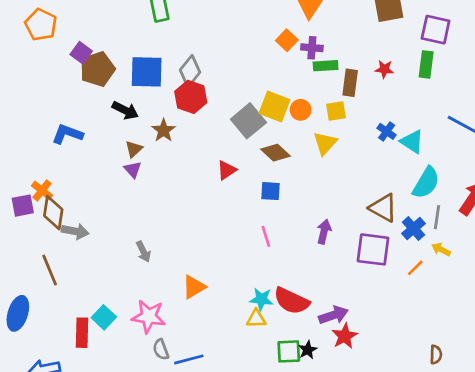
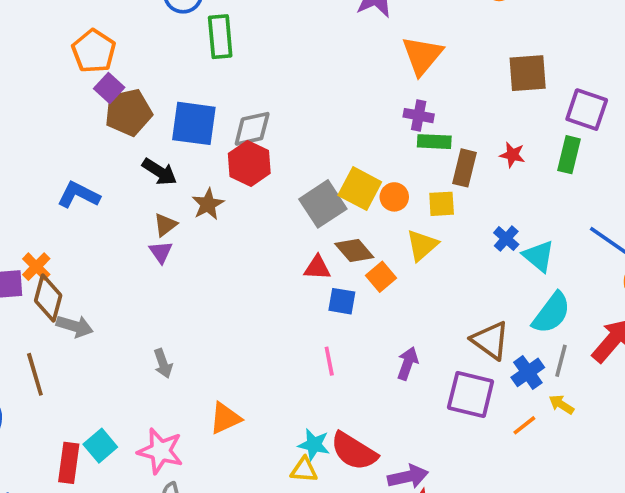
orange pentagon: (41, 25) -> (94, 51), moved
orange square: (287, 40) -> (381, 277), moved
gray diamond: (190, 71) -> (252, 129), turned 32
red triangle: (227, 170) -> (317, 268), moved, turned 30

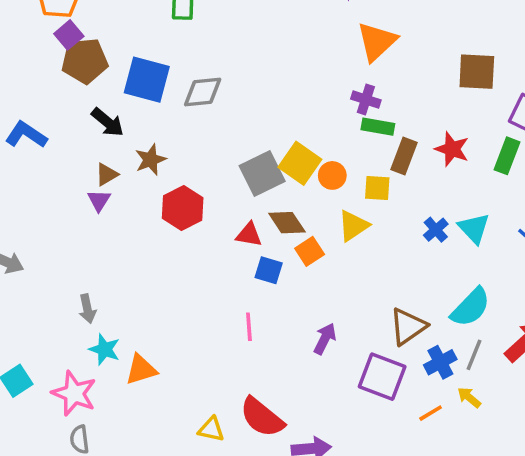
red star: (512, 155) -> (452, 149), size x1.4
red hexagon: (249, 163) -> (183, 208), moved
cyan triangle: (539, 256) -> (474, 228), moved
brown triangle: (490, 340) -> (408, 326), turned 42
cyan star: (314, 445) -> (105, 349), moved

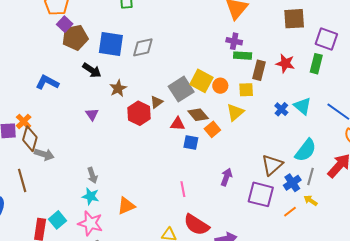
brown triangle: (107, 174) -> (157, 102), moved
pink line: (249, 327) -> (183, 189), moved
cyan star: (105, 349) -> (91, 196), moved

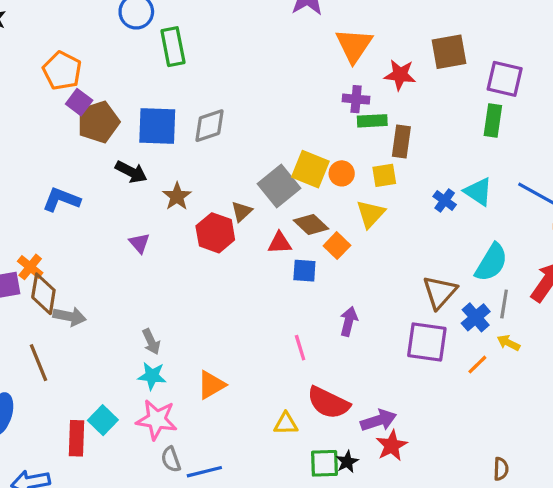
red star: (285, 63) -> (400, 75), moved
purple arrow: (226, 177) -> (349, 321), moved

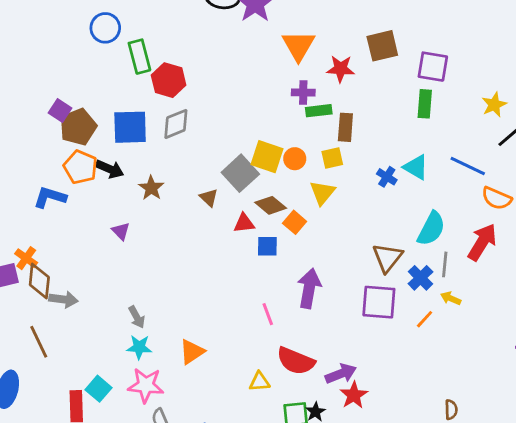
orange pentagon: (62, 71) -> (80, 167), moved
brown triangle: (242, 211) -> (209, 198), turned -30
red hexagon: (215, 233) -> (169, 80), moved
purple arrow: (349, 321) -> (309, 288), size x1.5

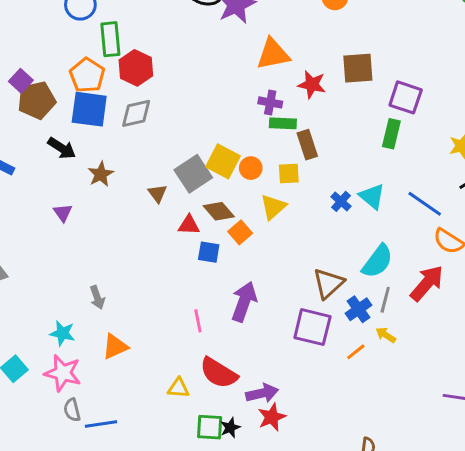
orange triangle: (298, 45) -> (273, 54), turned 39
brown rectangle: (345, 127) -> (307, 145), turned -32
orange pentagon: (80, 167) -> (87, 75), moved
gray arrow: (137, 317) -> (97, 298), moved

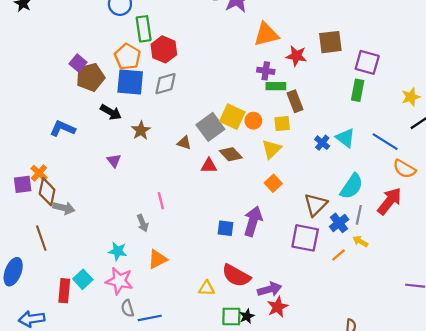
brown triangle: (157, 193) -> (184, 143), turned -32
orange square: (240, 232) -> (273, 183), moved
blue square: (209, 252) -> (225, 228), moved
pink line: (198, 321) -> (161, 201), moved

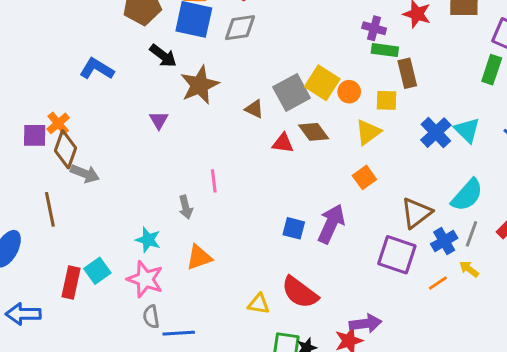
brown star: (141, 130) -> (200, 85), size x1.5
blue cross: (322, 143) -> (436, 133), size x1.5
purple arrow: (270, 289) -> (365, 323), moved

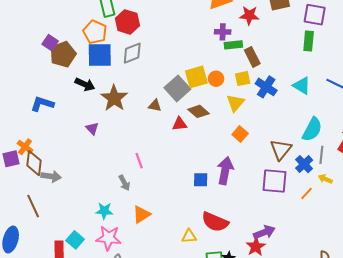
yellow square: (322, 83) -> (196, 77), turned -35
blue cross: (436, 133) -> (266, 87), moved

